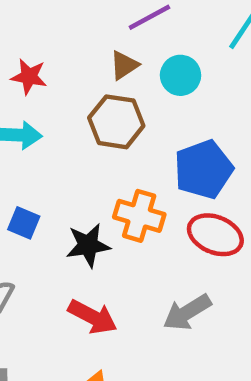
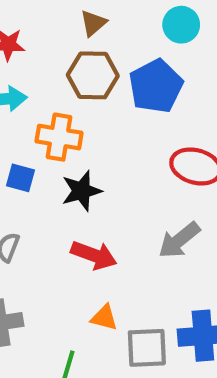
cyan circle: (181, 75) -> (181, 25), moved
blue pentagon: (203, 169) -> (156, 86), moved
orange cross: (139, 216) -> (59, 137), moved

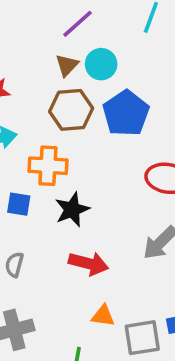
cyan circle: (181, 25) -> (101, 64), moved

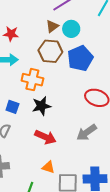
blue square: (19, 204) -> (12, 107), moved

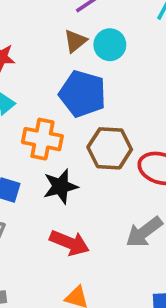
brown hexagon: (50, 51) -> (110, 148), moved
blue pentagon: (80, 58) -> (82, 94), moved, turned -30

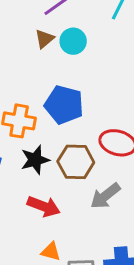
blue pentagon: (82, 94) -> (64, 105), moved
brown hexagon: (110, 148) -> (76, 162), moved

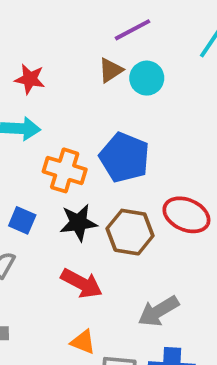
gray arrow: (105, 196) -> (158, 311), moved

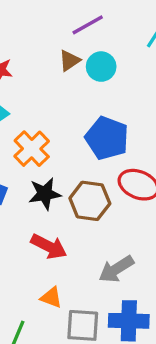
blue pentagon: (124, 157) -> (107, 138), moved
orange cross: (65, 170) -> (32, 149), turned 30

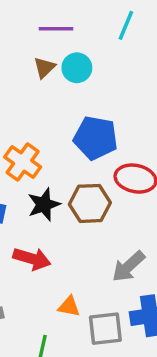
purple line: (88, 25) -> (56, 29), turned 40
red arrow: (49, 246) -> (32, 259), moved

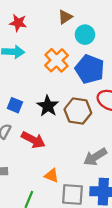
cyan circle: (77, 68) -> (85, 35), moved
orange cross: (23, 162) -> (57, 60), moved
black star: (44, 204) -> (48, 106), turned -30

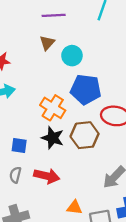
orange cross: (57, 60) -> (53, 108), moved

